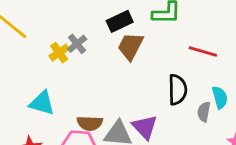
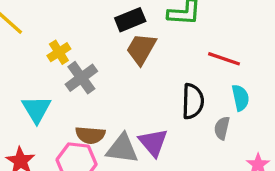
gray cross: (77, 44) -> (81, 78), moved, size x1.4
cyan semicircle: (220, 97) -> (240, 98), moved
cyan triangle: (42, 103) -> (36, 109), turned 40

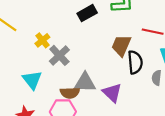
brown trapezoid: (141, 49) -> (121, 46), moved
gray triangle: (122, 149) -> (85, 83), moved

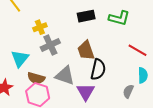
brown trapezoid: (121, 46) -> (86, 50), moved, turned -60
black semicircle: (135, 62) -> (98, 70), moved
brown semicircle: (70, 93) -> (36, 78), moved

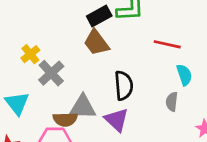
black rectangle: (86, 16) -> (99, 16), moved
brown trapezoid: (86, 50) -> (96, 43), moved
brown semicircle: (36, 78) -> (65, 119), moved

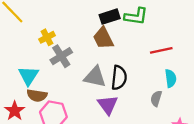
red line: (167, 44) -> (161, 50), turned -35
gray triangle: (83, 107) -> (95, 77), moved
brown semicircle: (65, 119) -> (37, 95), moved

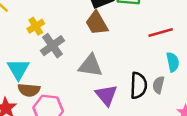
black semicircle: (119, 78) -> (138, 85), moved

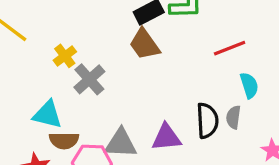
gray triangle: (91, 66) -> (121, 143), moved
cyan triangle: (18, 69) -> (47, 115), turned -40
purple triangle: (106, 95) -> (166, 137), turned -50

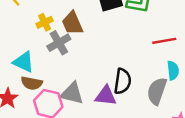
brown trapezoid: (145, 44) -> (72, 23), moved
gray semicircle: (233, 117) -> (157, 91), size x1.6
black semicircle: (207, 121) -> (123, 81), moved

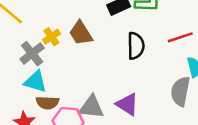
gray cross: (59, 43) -> (32, 54), moved
black semicircle: (123, 81) -> (136, 46), moved
purple triangle: (106, 96) -> (127, 104), turned 35

